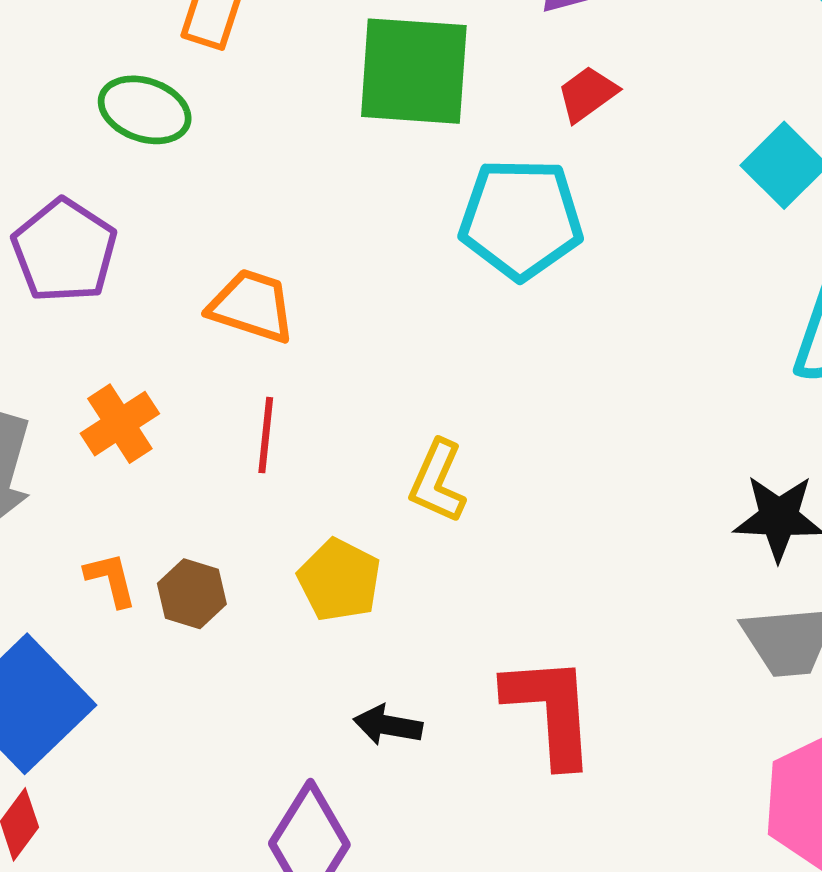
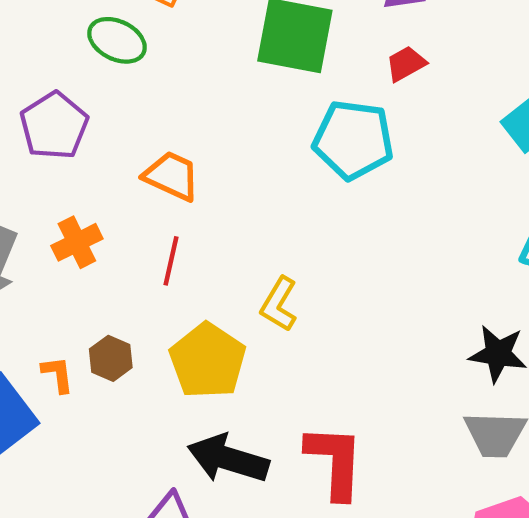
orange L-shape: (111, 579) -> (58, 374), moved
yellow pentagon: (339, 580) -> (208, 361), size x1.4
black arrow: (388, 725) -> (228, 459), size x1.8

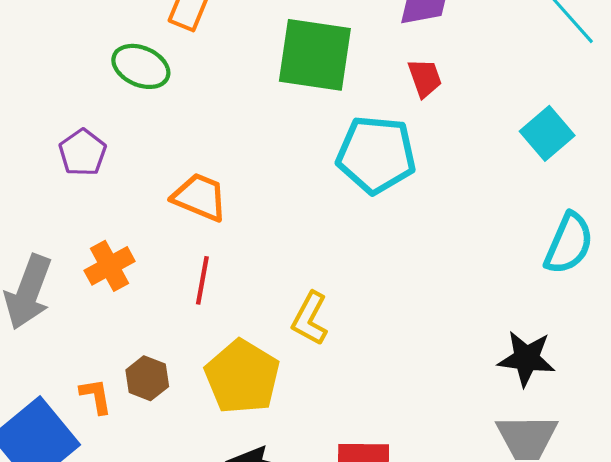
red trapezoid: (406, 64) -> (425, 78), turned 102
purple pentagon: (54, 126) -> (83, 153), size x0.7

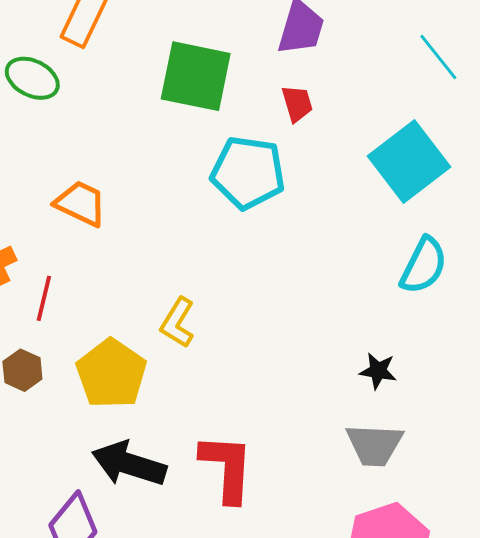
cyan square: (547, 133) -> (409, 161), size x1.6
red line: (202, 280) -> (44, 298), moved
black star: (526, 358) -> (378, 371), size x0.7

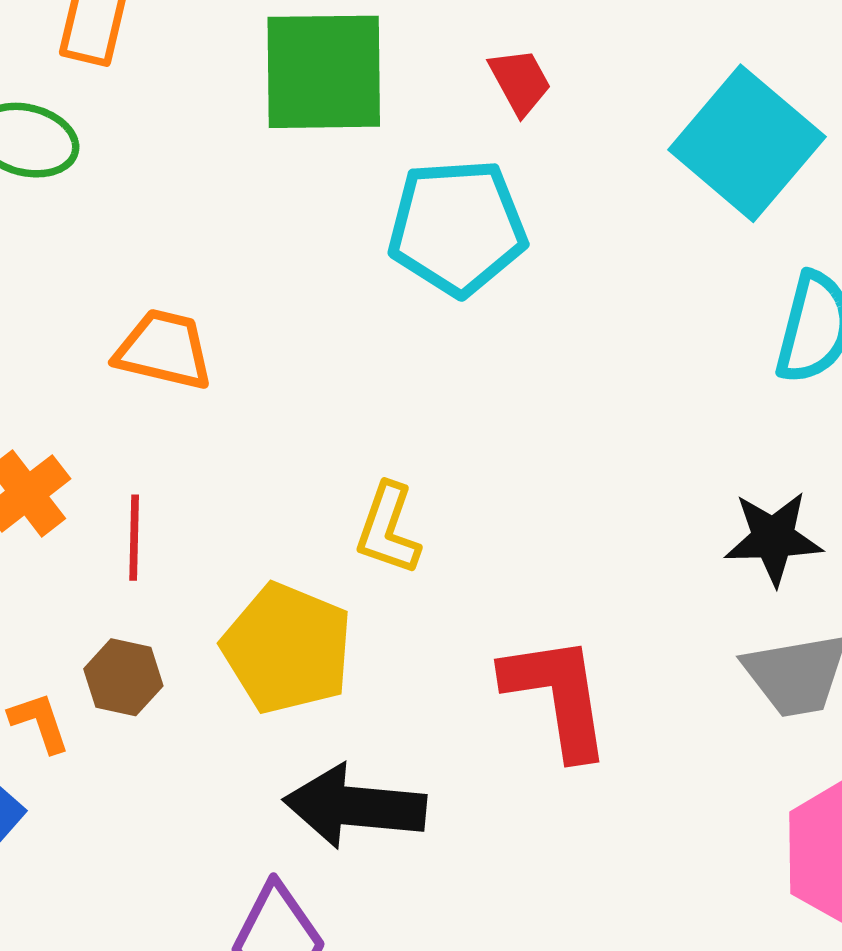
black star: (378, 371) -> (773, 538), size x1.4
red L-shape: (227, 468) -> (557, 696), moved

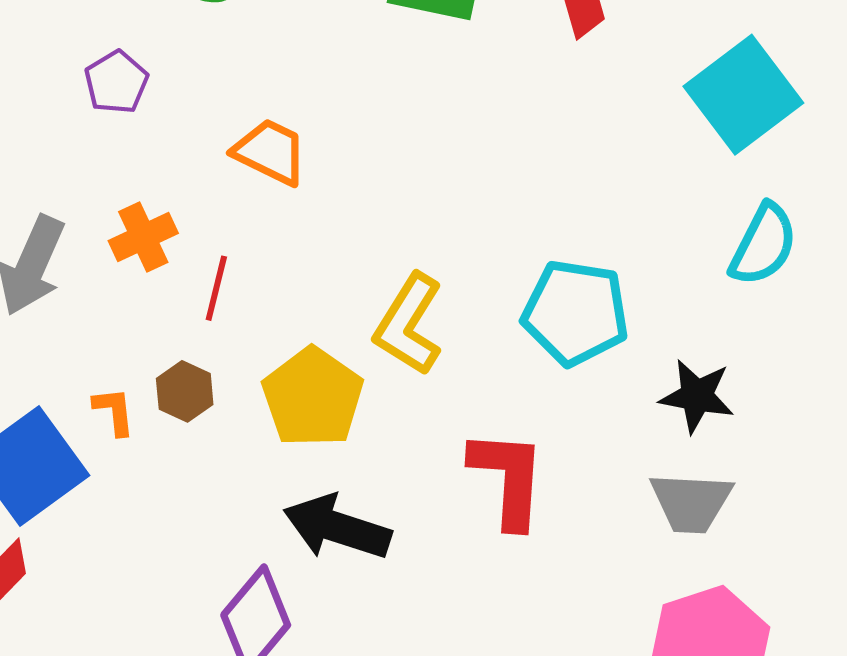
cyan pentagon: (457, 227) -> (575, 313), moved
yellow L-shape: (388, 529) -> (409, 324), size x1.4

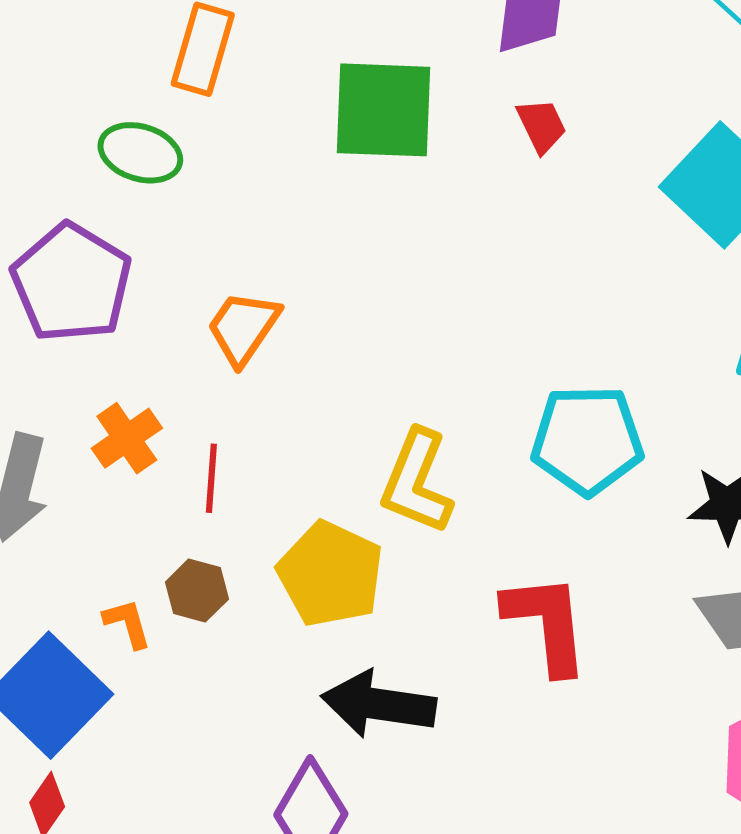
purple pentagon: (116, 82) -> (72, 283), size x1.8
orange trapezoid: (270, 152) -> (243, 328), turned -72

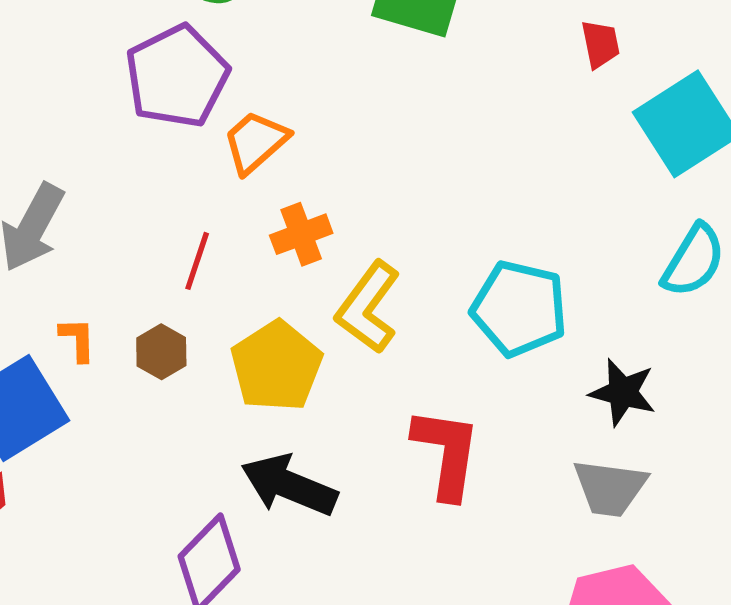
red trapezoid: (542, 126) -> (600, 44), moved
purple pentagon: (72, 283) -> (177, 76), moved
orange cross: (127, 438) -> (301, 234), moved
orange L-shape: (127, 623) -> (78, 339), moved

